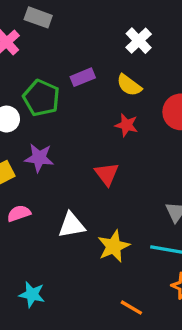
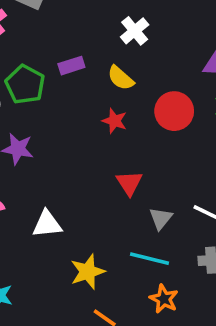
red triangle: (107, 174) -> (129, 183), moved
yellow star: (114, 246) -> (88, 272), moved

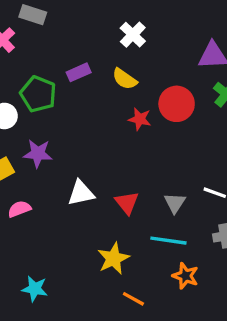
red star: (115, 121) -> (140, 119), moved
red triangle: (129, 183) -> (127, 203), moved
white triangle: (47, 224) -> (81, 193), moved

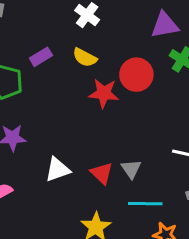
red star: (140, 119) -> (104, 93), size x1.4
gray triangle: (175, 203) -> (131, 169), moved

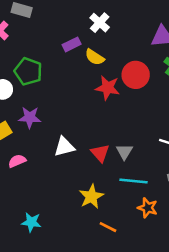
purple rectangle: (41, 57) -> (72, 44), moved

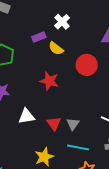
red star: (108, 88) -> (49, 81), moved

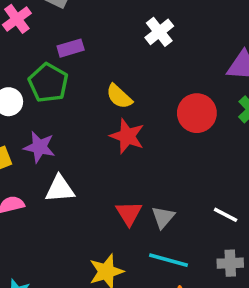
purple rectangle: (39, 37) -> (71, 48), moved
yellow semicircle: (56, 48) -> (119, 96), moved
white triangle: (26, 116) -> (60, 189), moved

